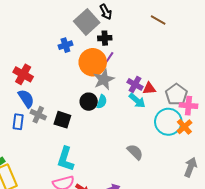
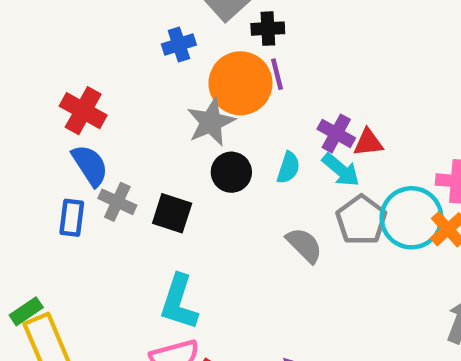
purple line: (109, 58) -> (277, 74), turned -48
gray star: (104, 79) -> (211, 122), moved
gray pentagon: (176, 95) -> (361, 220), moved
cyan semicircle: (102, 102) -> (288, 168), moved
gray semicircle: (135, 152) -> (304, 245), moved

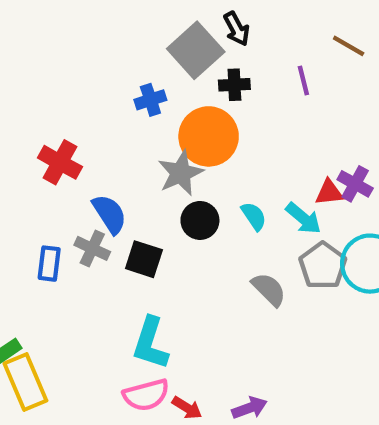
purple line: (277, 74) -> (303, 80), moved
purple cross: (336, 133) -> (355, 184), moved
blue semicircle: (90, 165) -> (109, 214), moved
cyan semicircle: (288, 168) -> (254, 216), turned -52

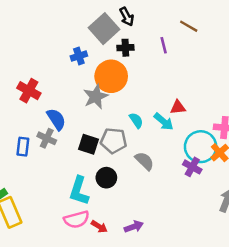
purple cross: (355, 184) -> (192, 167), moved
black circle: (200, 220) -> (106, 178), moved
black square: (144, 259) -> (88, 144), moved
gray pentagon: (323, 266) -> (114, 141), moved, turned -30

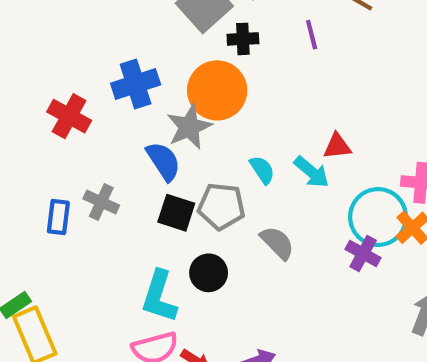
blue cross: (79, 56) -> (136, 84), moved, size x1.5
blue semicircle: (56, 119) -> (163, 161), moved

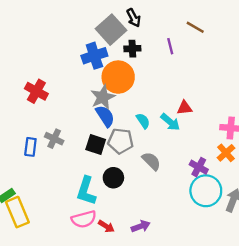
blue cross: (136, 84) -> (94, 56), moved
blue semicircle: (163, 161) -> (105, 116), moved
cyan circle: (378, 217) -> (206, 191), moved

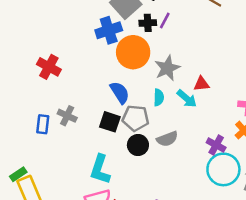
purple line: (170, 46) -> (165, 20), moved, turned 42
gray star: (103, 97) -> (167, 68), moved
cyan semicircle: (143, 121) -> (159, 97), turned 35
gray semicircle: (151, 161) -> (167, 139), turned 114
black circle: (113, 178) -> (138, 145), moved

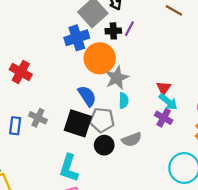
gray star: (167, 68) -> (117, 78), moved
red triangle: (201, 84) -> (164, 88), turned -49
cyan arrow: (187, 99) -> (168, 102), moved
black square: (110, 122) -> (78, 123), size x1.4
purple cross: (216, 145) -> (164, 118), moved

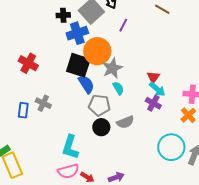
black cross: (113, 31) -> (63, 15), moved
cyan semicircle: (124, 101) -> (118, 88), turned -32
black square: (78, 123) -> (78, 65), moved

